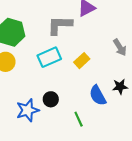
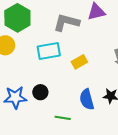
green line: (79, 119) -> (63, 118), turned -70

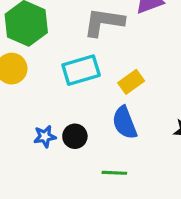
blue star: (15, 97) -> (45, 136), moved, size x0.6
blue semicircle: (87, 99) -> (125, 123), moved

